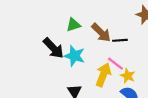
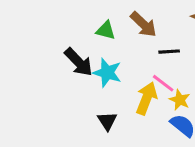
green triangle: (73, 25) -> (106, 30), turned 32
brown arrow: (101, 33) -> (143, 24), moved

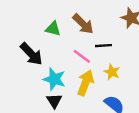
cyan star: (107, 73) -> (54, 79), moved
pink line: (163, 83) -> (82, 56), moved
yellow star: (180, 100) -> (112, 72), moved

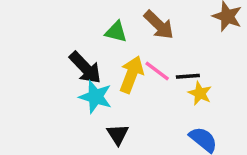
black line: (103, 46) -> (188, 76), moved
cyan star: (54, 79) -> (96, 97), moved
yellow arrow: (85, 83) -> (131, 75), moved

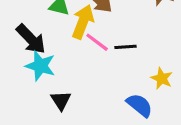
yellow arrow: (131, 75) -> (83, 22), moved
yellow star: (200, 93) -> (162, 78), moved

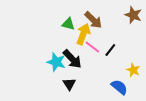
black arrow: (31, 39) -> (72, 59), moved
black line: (125, 47) -> (110, 50), turned -48

